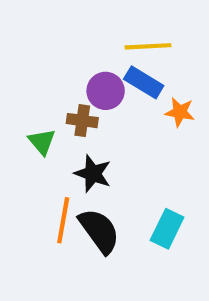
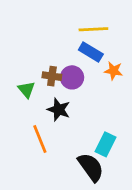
purple circle: (106, 91) -> (72, 77), moved
orange line: (63, 220) -> (40, 139), turned -32
black semicircle: (99, 231) -> (91, 167), moved

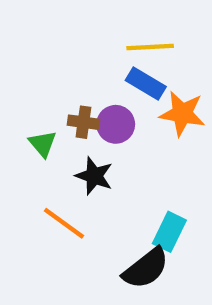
orange star: (114, 71) -> (182, 114), size x1.5
orange line: (40, 139) -> (64, 223), turned -32
black semicircle: (91, 167) -> (146, 268), turned 88

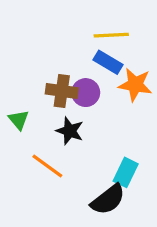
brown cross: (83, 122) -> (62, 91), size x1.4
green triangle: (43, 144) -> (19, 120), moved

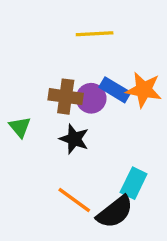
yellow line: (111, 35) -> (95, 34), moved
blue rectangle: (108, 62) -> (115, 90), moved
orange line: (47, 166) -> (74, 200), moved

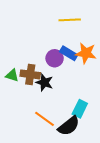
yellow line: (95, 34) -> (70, 20), moved
brown cross: (66, 97) -> (30, 74), moved
green triangle: (20, 127) -> (12, 75), turned -32

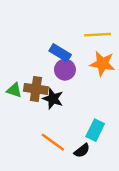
yellow line: (70, 20) -> (98, 35), moved
blue rectangle: (69, 53) -> (60, 53), moved
black semicircle: (69, 126) -> (82, 151), size x0.6

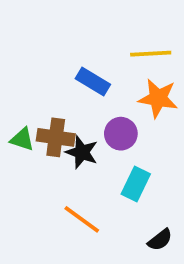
purple circle: (65, 70) -> (121, 134), moved
cyan rectangle: (95, 130) -> (136, 184), moved
black semicircle: (82, 151) -> (160, 240), moved

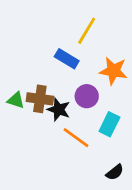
yellow line: (151, 54) -> (87, 31), moved, turned -56
cyan rectangle: (136, 184) -> (109, 124), moved
orange line: (82, 219) -> (76, 138), moved

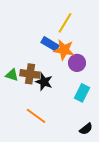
orange star: (113, 71) -> (64, 50), moved
purple circle: (87, 96) -> (77, 63), moved
orange line: (76, 138) -> (36, 116), moved

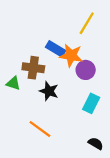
yellow line: (65, 23) -> (87, 23), moved
brown cross: (30, 74) -> (33, 68), moved
black semicircle: (86, 129) -> (96, 143), turned -112

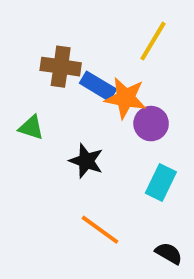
brown cross: (33, 68) -> (61, 67), moved
green triangle: (13, 83) -> (31, 127), moved
orange line: (40, 129) -> (100, 230), moved

